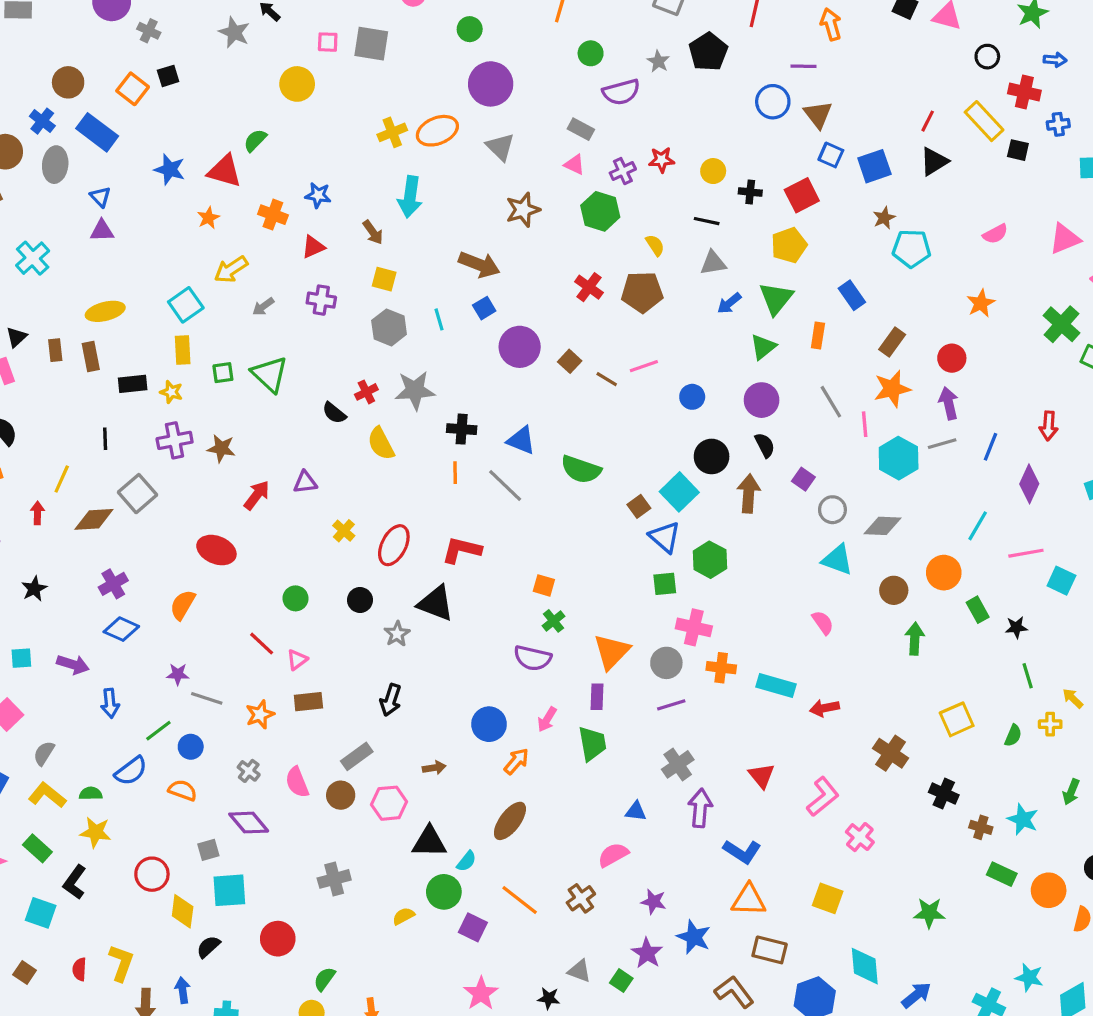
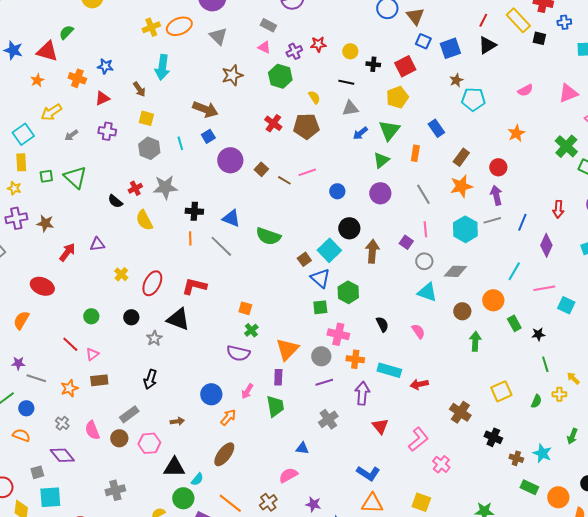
pink line: (865, 424) -> (425, 229), moved
black semicircle: (765, 445) -> (382, 324), moved
purple arrow: (700, 808) -> (362, 393), moved

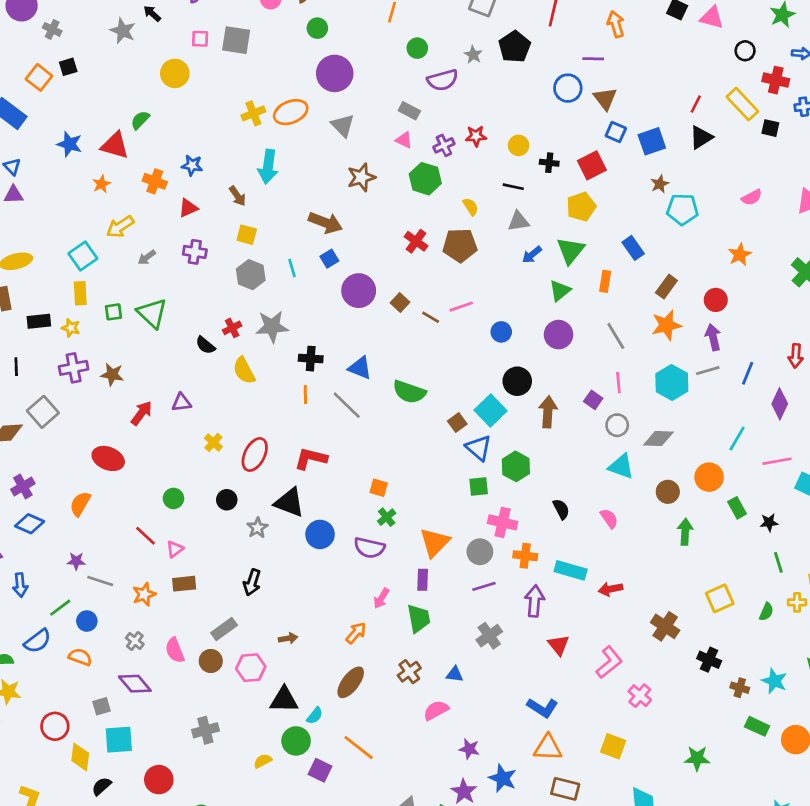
blue circle: (211, 394) -> (320, 534), moved
brown cross: (268, 502) -> (409, 672), moved

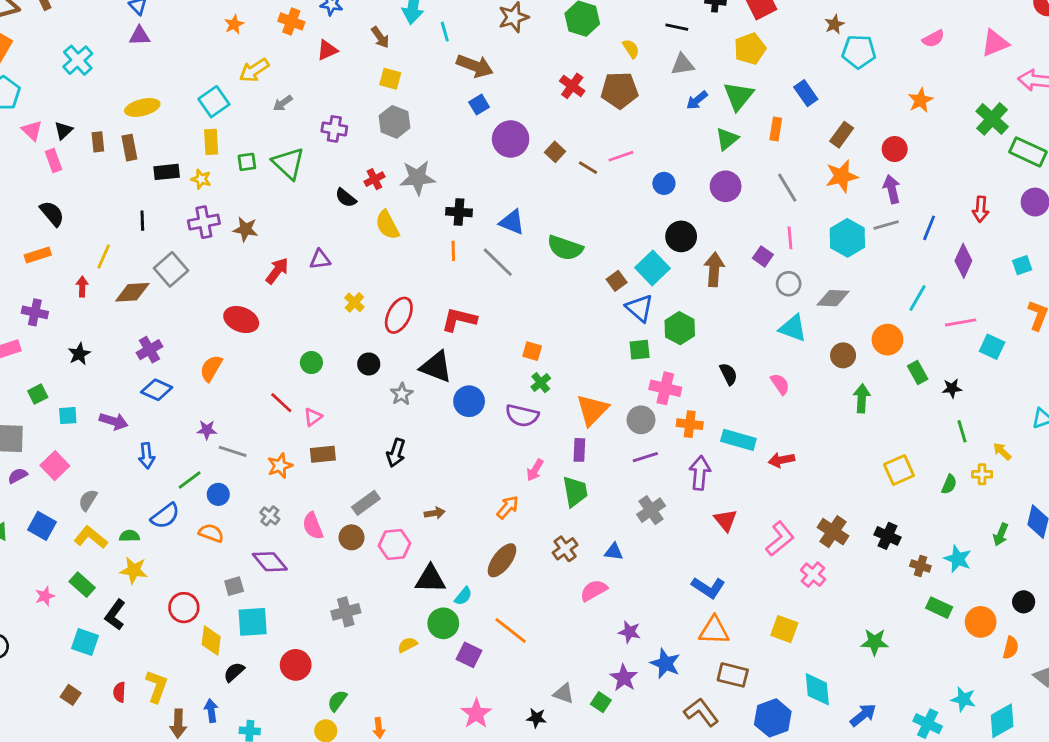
purple cross: (195, 252) -> (334, 129), moved
cyan line: (292, 268) -> (445, 32), moved
brown cross: (665, 626) -> (833, 532), moved

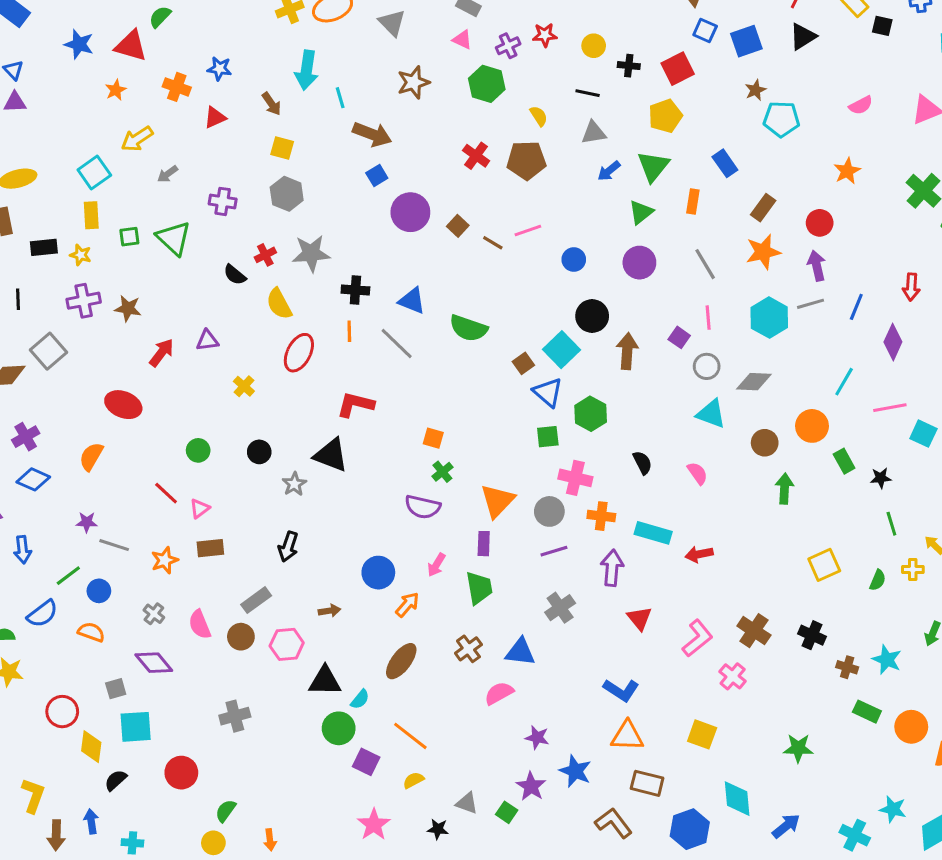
red ellipse: (399, 315) -> (299, 353), moved
blue circle: (469, 401) -> (378, 573), moved
blue triangle: (614, 552) -> (520, 652), size x1.5
yellow semicircle: (407, 645) -> (413, 780), moved

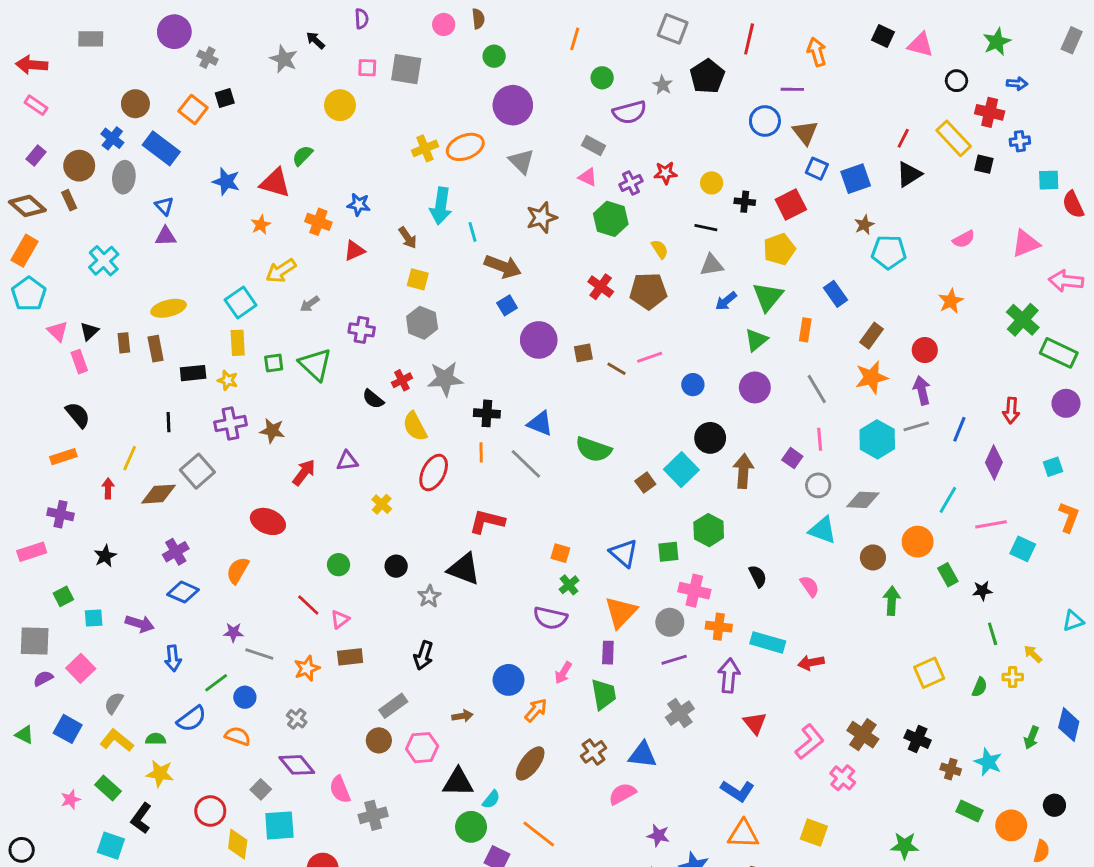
brown square: (458, 226) -> (583, 353), turned 36
blue triangle: (548, 392) -> (624, 553), moved
pink semicircle: (200, 624) -> (340, 789), moved
gray square: (116, 689) -> (261, 789), turned -30

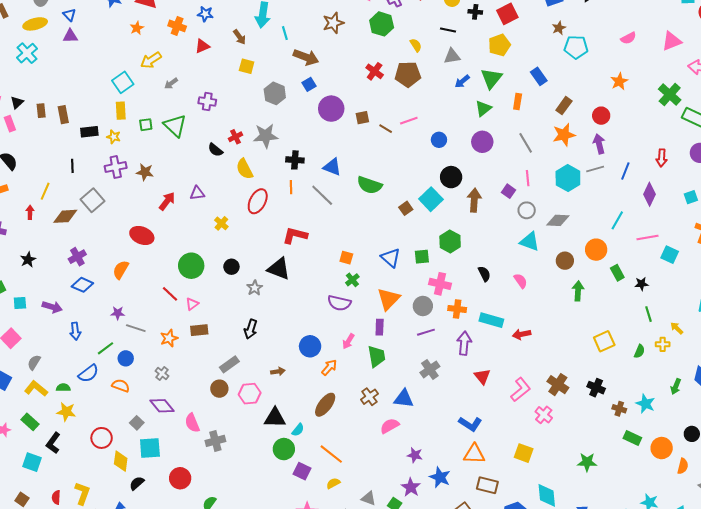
yellow ellipse: (169, 308) -> (35, 24), moved
gray hexagon: (422, 323) -> (275, 93), moved
green circle: (339, 565) -> (191, 266), size x1.6

